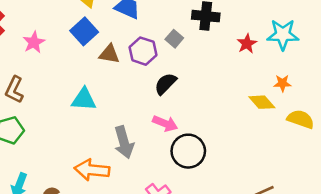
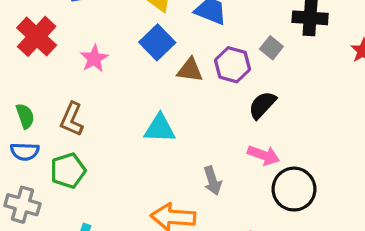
gray arrow: (124, 142) -> (212, 181), size x0.7

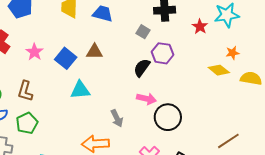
blue square: (157, 42) -> (66, 58), moved
purple hexagon: (232, 65) -> (162, 53), moved

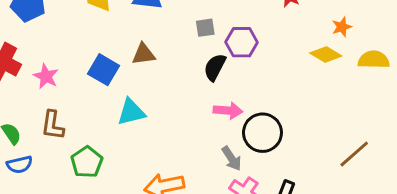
gray square: (143, 32) -> (205, 28), moved, turned -32
pink star: (34, 52) -> (46, 76), moved
gray arrow: (117, 118) -> (232, 158), moved
green pentagon: (27, 123) -> (87, 162), moved

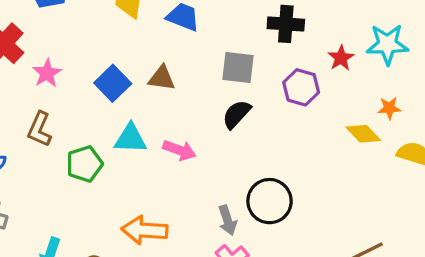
gray square: (205, 28) -> (238, 68), size x1.5
purple hexagon: (241, 42) -> (301, 87), moved
pink arrow: (228, 111) -> (179, 150), moved
green pentagon: (87, 162) -> (84, 164), moved

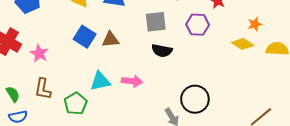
blue square: (113, 83) -> (85, 37), moved
black semicircle: (237, 114) -> (162, 51), turned -108

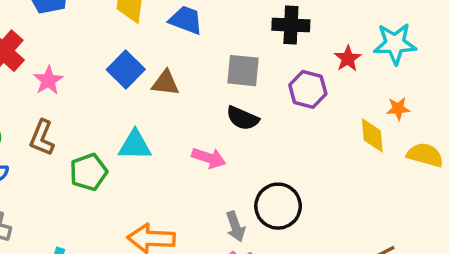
yellow diamond: (243, 44) -> (372, 135), turned 40
pink arrow: (132, 81) -> (209, 158), moved

